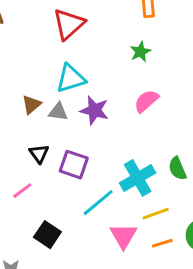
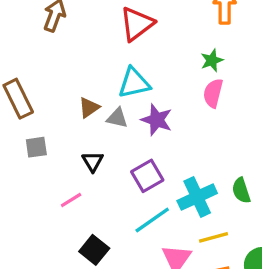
pink semicircle: (146, 101) -> (213, 93), moved, turned -40
purple square: (74, 165) -> (147, 176), moved, turned 36

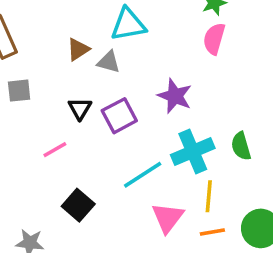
purple star: (157, 120) -> (175, 96), moved
purple square: (147, 176) -> (119, 116), moved
yellow line: (213, 237) -> (209, 196), turned -72

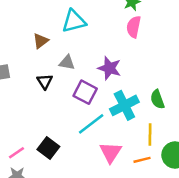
gray triangle: (109, 62) -> (67, 63), moved
purple square: (119, 116) -> (85, 92), moved, turned -30
pink line: (55, 150) -> (16, 153), moved
yellow line: (209, 196) -> (150, 135), moved

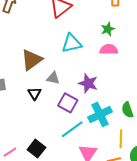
cyan triangle: (74, 21) -> (72, 43), moved
pink semicircle: (134, 27) -> (109, 49), turned 78
brown triangle: (41, 41) -> (32, 60), size x1.6

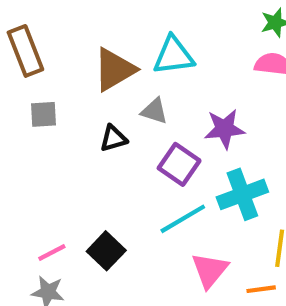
cyan triangle: (72, 43) -> (174, 56), moved
purple star: (88, 83) -> (224, 129), turned -30
black triangle: (34, 93) -> (113, 138), turned 40

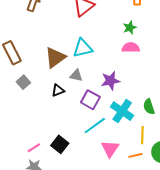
gray square: (43, 114) -> (23, 82), turned -32
cyan cross: (242, 194) -> (122, 111), turned -30

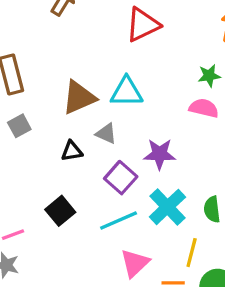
black square: (60, 144) -> (60, 211), moved

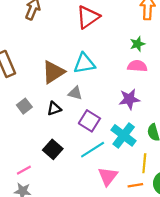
gray square: (19, 126) -> (24, 106), moved
purple star: (160, 154) -> (129, 99), moved

